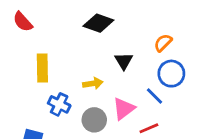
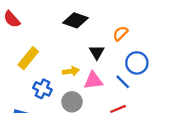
orange semicircle: (163, 43) -> (120, 33), moved
yellow rectangle: (42, 68) -> (28, 58), turned 40
pink triangle: (124, 109) -> (93, 81), moved, turned 30

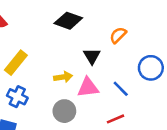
blue circle: (137, 63) -> (151, 68), moved
blue cross: (42, 89) -> (17, 97), moved

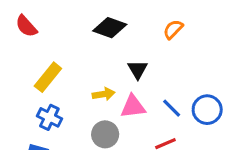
orange semicircle: (118, 35) -> (173, 29), moved
blue circle: (151, 68) -> (207, 110), moved

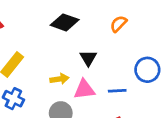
blue line: (172, 108) -> (117, 91), turned -48
blue circle: (207, 110) -> (147, 70), moved

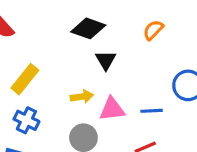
black triangle: (88, 58) -> (106, 60), moved

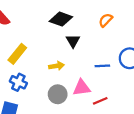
pink triangle: (112, 109) -> (82, 88), moved
blue line: (152, 111) -> (102, 66), moved

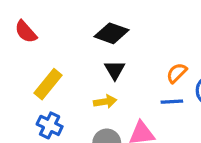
orange semicircle: (106, 20) -> (177, 73), moved
black triangle: (73, 41) -> (115, 70), moved

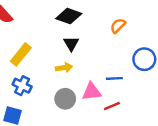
orange semicircle: (177, 73) -> (118, 26), moved
blue line: (172, 102) -> (114, 78), moved

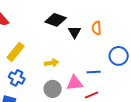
orange semicircle: (118, 26) -> (97, 28), turned -48
black triangle: (71, 44) -> (75, 32), moved

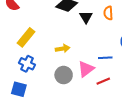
pink triangle: (75, 83) -> (86, 69), turned -30

